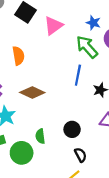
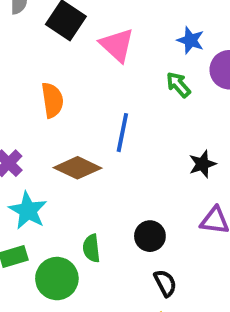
pink triangle: (53, 26) -> (117, 45), turned -42
green arrow: (87, 47) -> (178, 85), size x0.6
blue line: (78, 75) -> (122, 133), moved

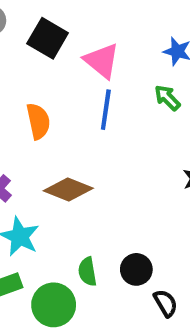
blue line: (122, 133) -> (106, 110), moved
black circle: (150, 236) -> (136, 269), moved

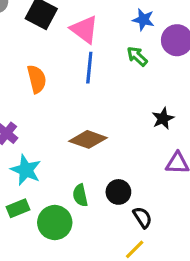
brown diamond: (68, 190) -> (88, 139), moved

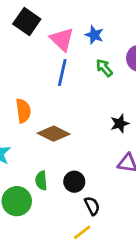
blue star: (143, 20) -> (94, 35), moved
orange semicircle: (37, 79) -> (23, 111), moved

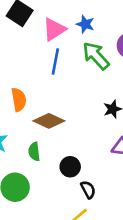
pink triangle: (62, 39) -> (54, 29), turned 45
green arrow: (104, 68) -> (96, 56), size x1.6
green semicircle: (41, 181) -> (34, 152), moved

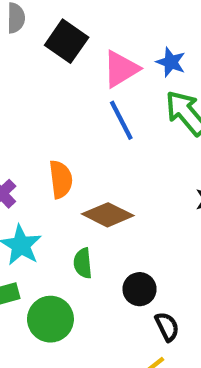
blue line: (55, 62) -> (121, 120), turned -40

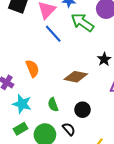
brown diamond: (108, 215) -> (76, 77), moved
black semicircle: (167, 327) -> (69, 129), moved

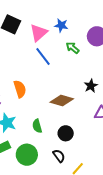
green arrow: (82, 22) -> (73, 48), size x0.6
black semicircle: (69, 129) -> (59, 156), moved

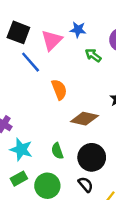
blue line: (43, 57) -> (31, 62), moved
orange semicircle: (20, 89) -> (59, 90), moved
black circle: (66, 133) -> (92, 157), size x1.5

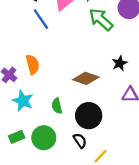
green arrow: (93, 55) -> (101, 19), size x1.6
orange semicircle: (59, 90) -> (33, 64), moved
green rectangle: (19, 179) -> (17, 137), moved

